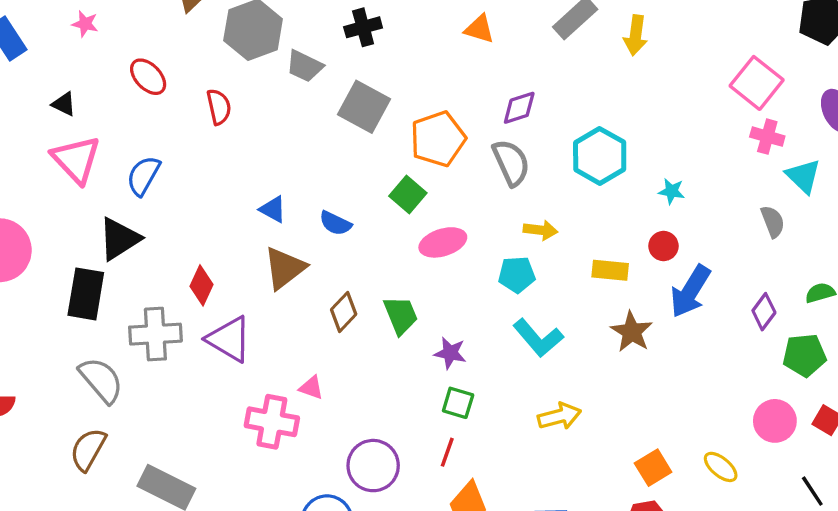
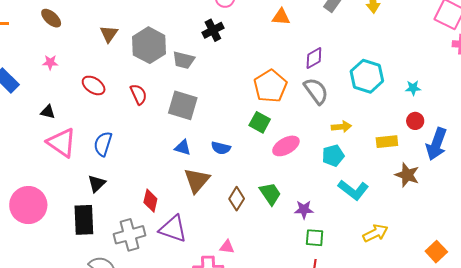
gray square: (364, 107) -> (183, 105), moved
black triangle: (119, 239) -> (97, 184), size x0.7

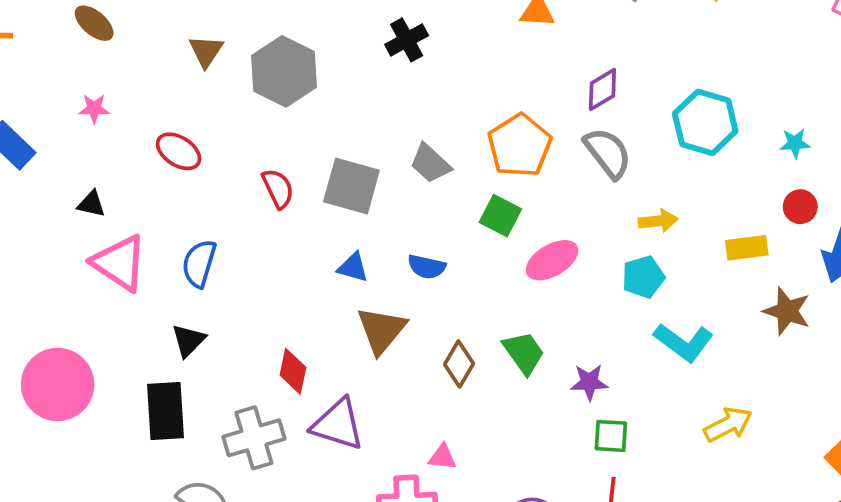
gray trapezoid: (184, 60) -> (430, 163), moved, turned 30
red semicircle: (139, 94) -> (278, 189), moved

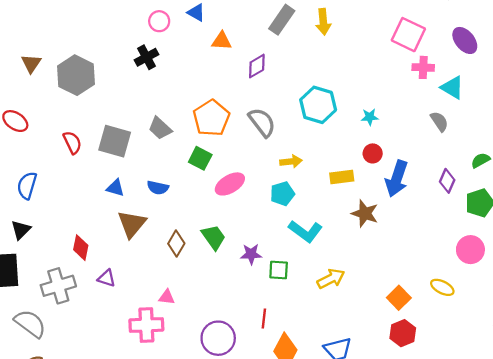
purple diamond: (602, 89) -> (257, 66), moved
purple triangle: (338, 424) -> (107, 278), size x0.6
green square: (611, 436) -> (279, 270), moved

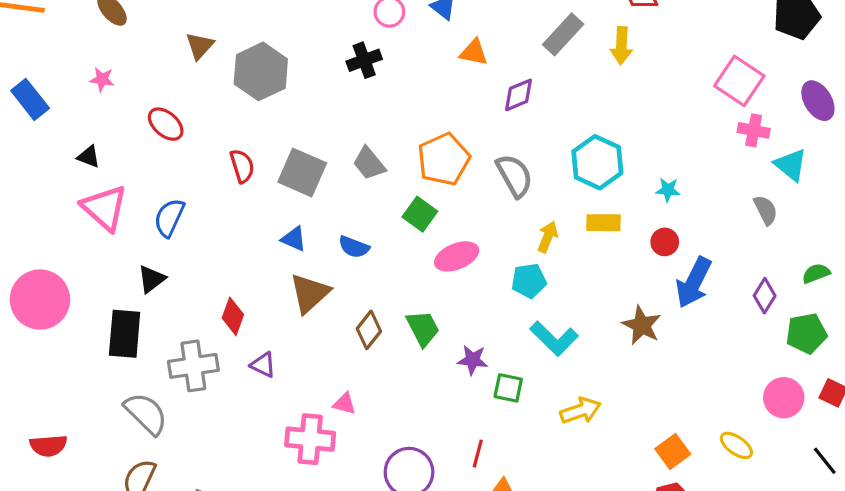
yellow arrow: (291, 162) -> (548, 237), turned -70
yellow rectangle: (342, 177) -> (603, 223), moved

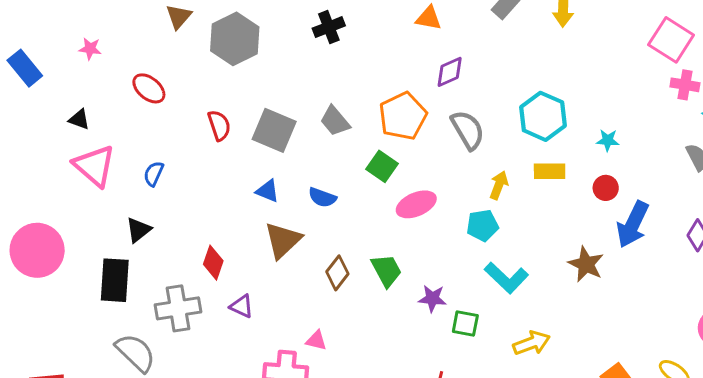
purple diamond: (518, 95) -> (450, 72), moved
blue semicircle: (169, 218) -> (154, 174), size x0.7

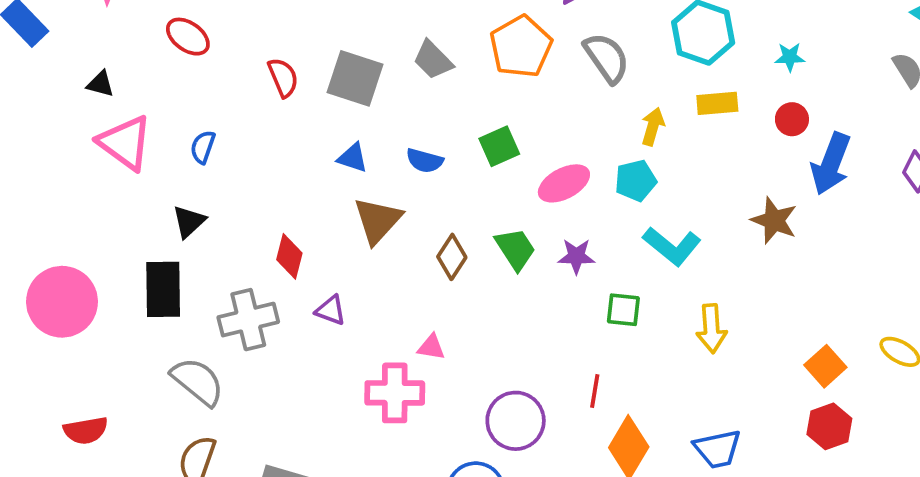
green square: (382, 166) -> (499, 146), moved, turned 36
pink ellipse: (416, 204) -> (564, 183), moved
pink circle: (37, 250) -> (62, 302), moved
purple star: (432, 298) -> (576, 256), moved
yellow arrow: (532, 343) -> (711, 328), turned 111

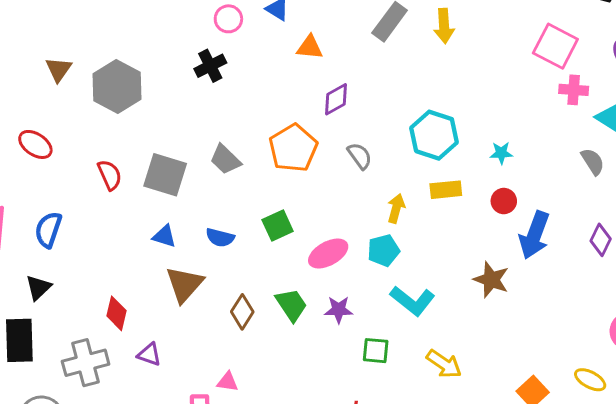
gray semicircle: (607, 58) -> (360, 156), size x0.7
blue semicircle: (203, 147) -> (48, 230), size x1.4
yellow arrow: (711, 328) -> (444, 364), turned -51

